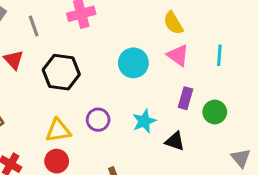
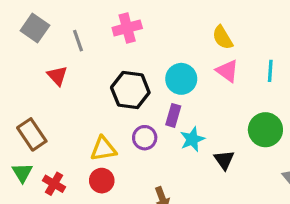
black hexagon: (61, 72) -> (130, 90), moved
purple rectangle: (186, 98) -> (173, 115), moved
green circle: (215, 112) -> (265, 130), size x1.4
black triangle: (175, 141) -> (224, 160), turned 35

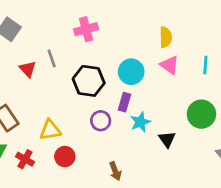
yellow semicircle: (223, 38) -> (166, 37), turned -150
gray line: (78, 41) -> (52, 58), moved
yellow triangle: (103, 149) -> (50, 130), moved

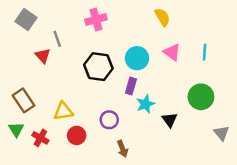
yellow semicircle: (166, 37) -> (162, 17), moved, turned -30
gray line: (52, 58) -> (57, 39), moved
purple circle: (101, 121) -> (109, 120), moved

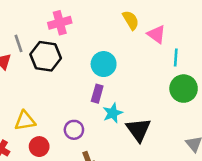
pink triangle: (172, 52) -> (156, 34), moved
black hexagon: (98, 67) -> (46, 56), moved
green circle: (201, 97) -> (184, 89), moved
black triangle: (170, 120) -> (138, 130), size x1.5

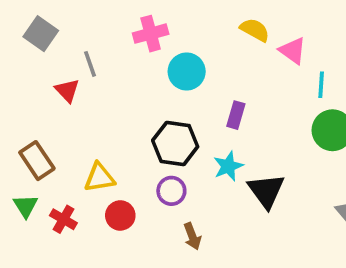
yellow semicircle: (131, 20) -> (255, 30), turned -30
black hexagon: (46, 56) -> (175, 143), moved
cyan circle: (104, 64) -> (187, 71), moved
purple rectangle: (97, 94) -> (236, 115), moved

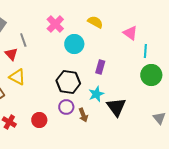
yellow semicircle: (255, 30) -> (95, 22), moved
pink cross: (151, 34) -> (55, 24), turned -30
yellow triangle: (99, 178) -> (17, 77), moved, turned 36
brown arrow: (192, 236) -> (83, 115), moved

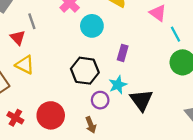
cyan line: (145, 51) -> (176, 34), turned -32
purple circle: (66, 107) -> (100, 100), moved
brown arrow: (83, 115) -> (91, 125), moved
red circle: (39, 120) -> (51, 115), size x1.5

